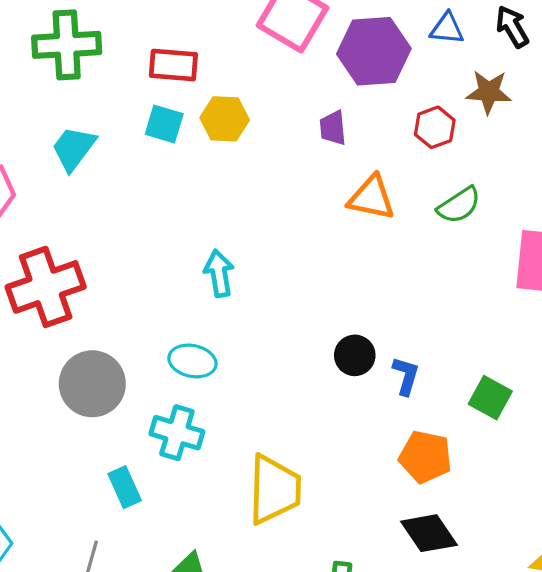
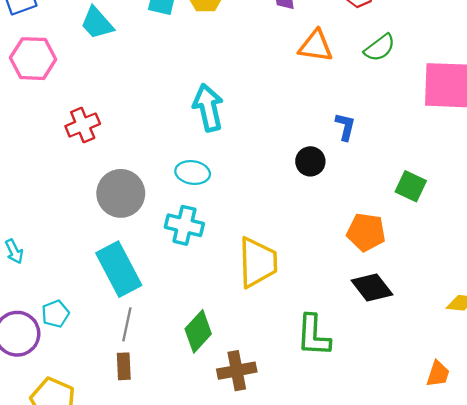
cyan trapezoid: (74, 148) -> (97, 23), turned -75
cyan arrow: (219, 273) -> (208, 108), size x1.4
red cross: (46, 287) -> (83, 125), size x0.6
blue L-shape: (406, 376) -> (345, 127), moved
cyan rectangle: (125, 487) -> (119, 269), moved, size x1.8

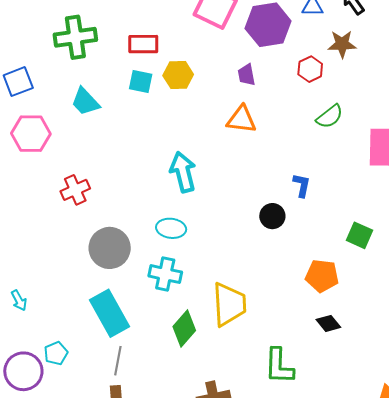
orange triangle: (316, 46) -> (242, 119), moved
black diamond: (372, 288) -> (328, 323), size x0.7
green diamond: (198, 331) -> (184, 329), moved

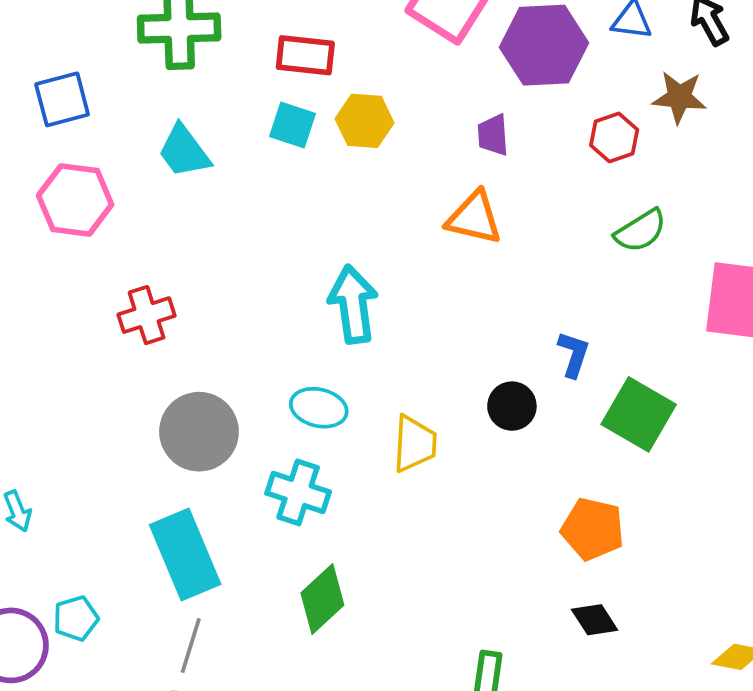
green square: (359, 235) -> (639, 414), moved, size x1.4
yellow trapezoid: (229, 304) -> (415, 444), moved, size x0.7

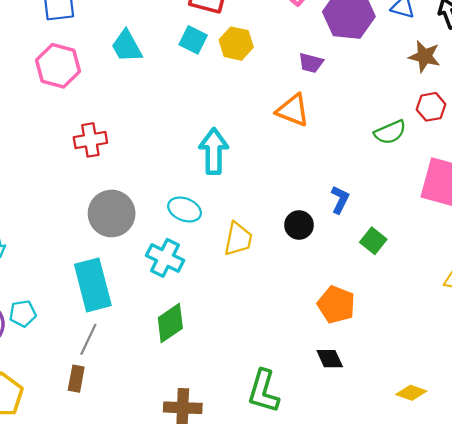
purple trapezoid: (493, 135) -> (311, 63), turned -80
red hexagon: (614, 137) -> (431, 107), moved
green square: (639, 414) -> (373, 241), size x0.6

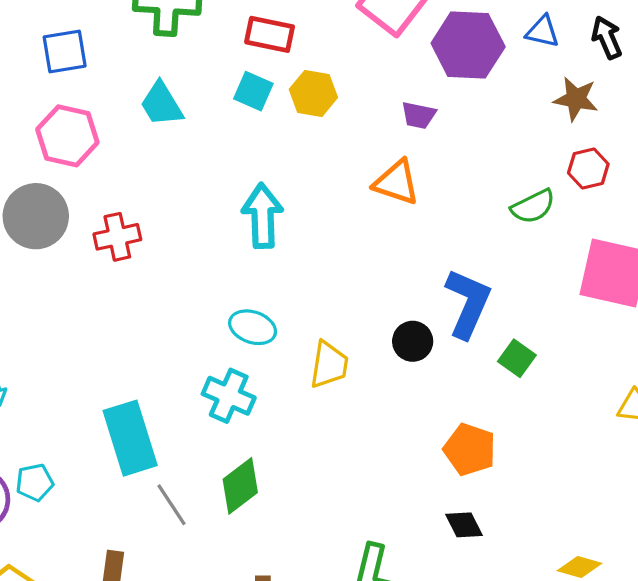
cyan arrow: (214, 151) -> (263, 216), moved
blue L-shape: (340, 200) -> (468, 303), size x1.8
gray circle: (112, 213) -> (36, 216), moved
gray line: (88, 339) -> (171, 505), moved, turned -56

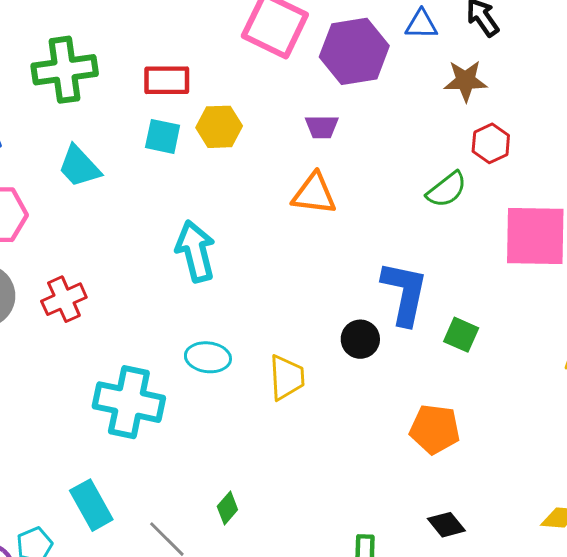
cyan cross: (229, 396) -> (129, 402), moved, size x1.4
cyan rectangle: (130, 438) -> (91, 505), moved, size x0.7
green diamond: (240, 486) -> (227, 508), size x0.6
black diamond: (464, 525) -> (446, 525), moved

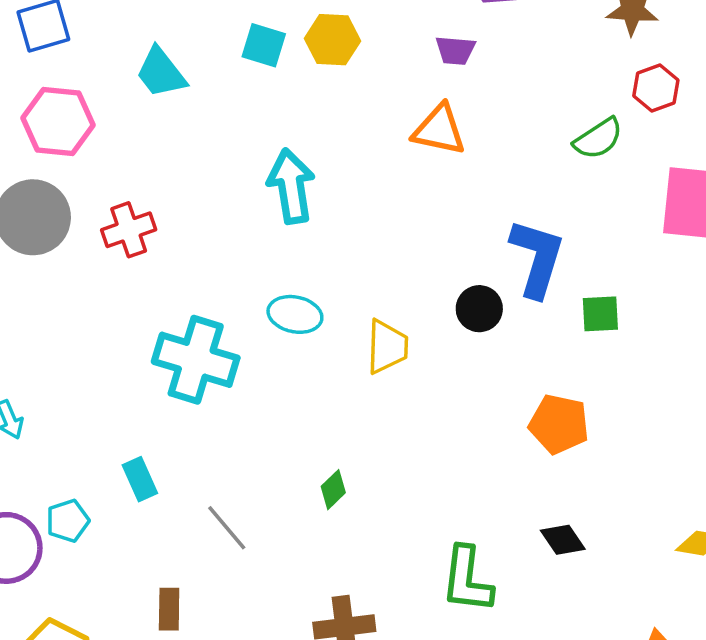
green square: (461, 335) -> (600, 314), turned -32
cyan rectangle: (91, 505) -> (140, 479), size x0.7
green diamond: (227, 508) -> (333, 490), moved

